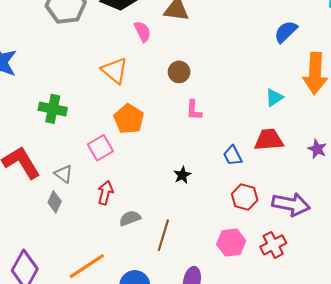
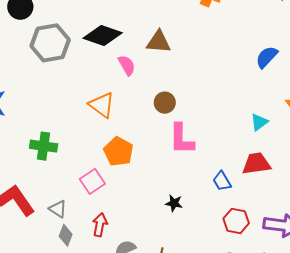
pink L-shape: (194, 110) -> (182, 139), size x1.6
black star: (182, 175) -> (174, 203), turned -30
gray diamond: (55, 202) -> (66, 235), moved

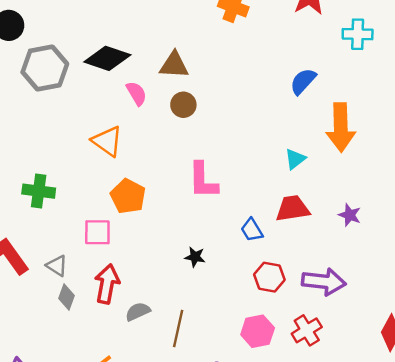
brown circle: (165, 103) -> (183, 105), moved
pink square: (92, 181) -> (97, 232), turned 35
red arrow: (100, 225) -> (107, 284), size x1.4

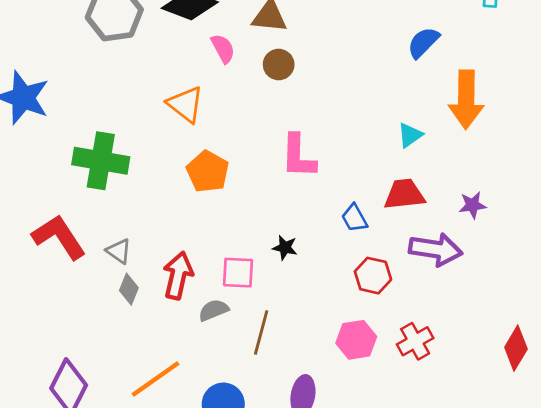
green cross: (39, 191) -> (101, 161), size x1.4
purple star: (350, 215) -> (472, 205), turned -30
pink square: (97, 232) -> (238, 273), moved
purple arrow: (324, 282) -> (436, 249), moved

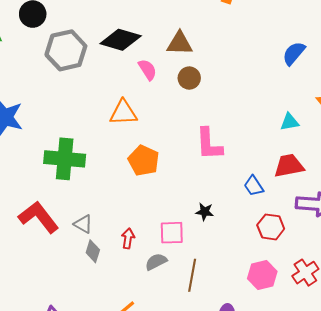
orange triangle: (186, 104) -> (123, 113), turned -36
cyan triangle: (410, 135) -> (290, 122), turned 30
red arrow: (178, 275) -> (128, 238), size x0.6

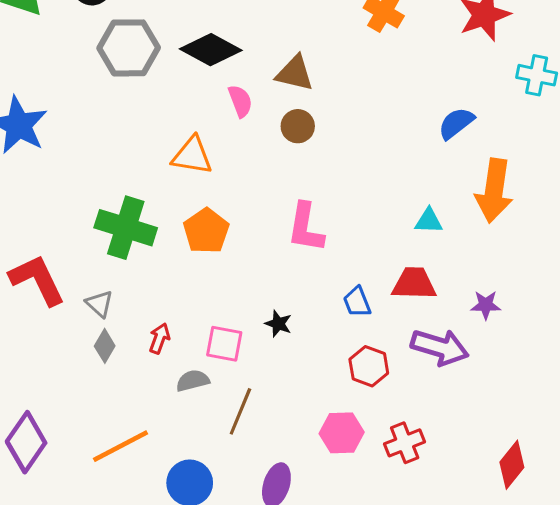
green cross: (65, 159) -> (126, 228), moved

